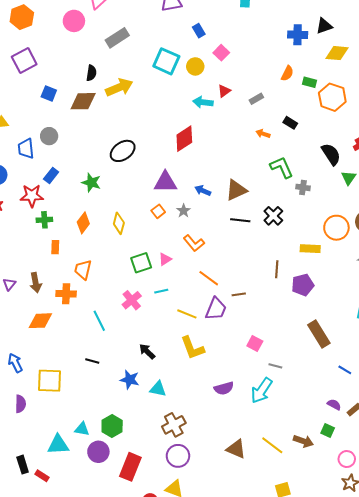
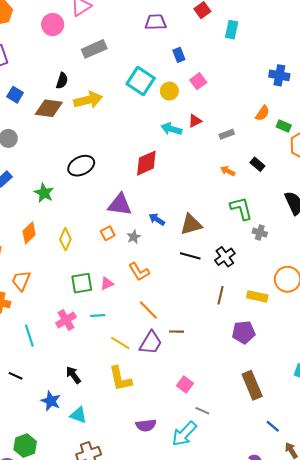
brown line: (277, 269) -> (221, 295), moved

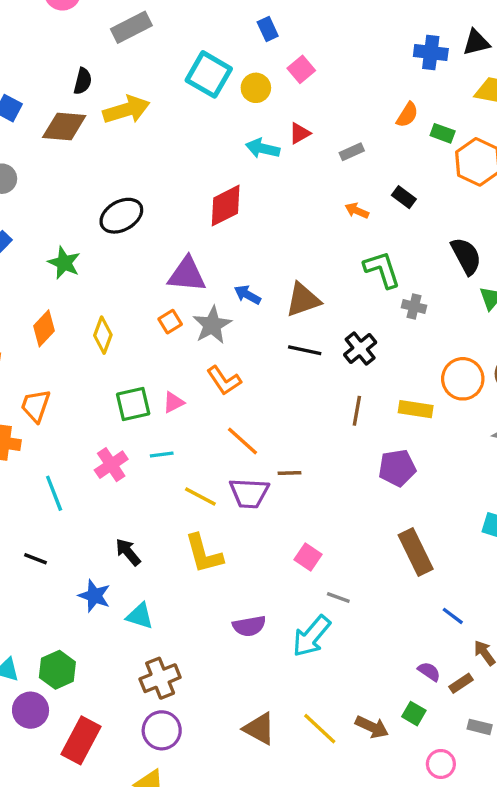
gray star: (134, 237) -> (212, 325), size x1.6
purple trapezoid: (151, 343) -> (249, 493), turned 65

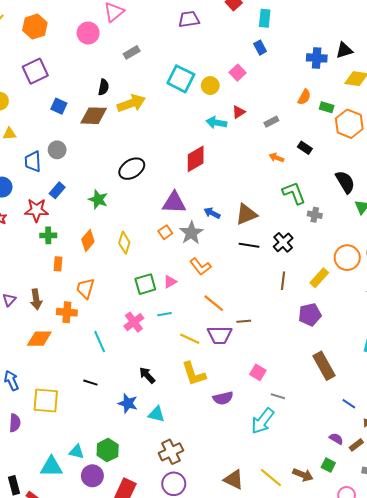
gray rectangle: (131, 27) -> (132, 52), size x0.7
blue rectangle: (268, 29) -> (260, 48), moved
yellow rectangle: (416, 409) -> (319, 278), turned -54
purple semicircle: (249, 626) -> (223, 398), moved

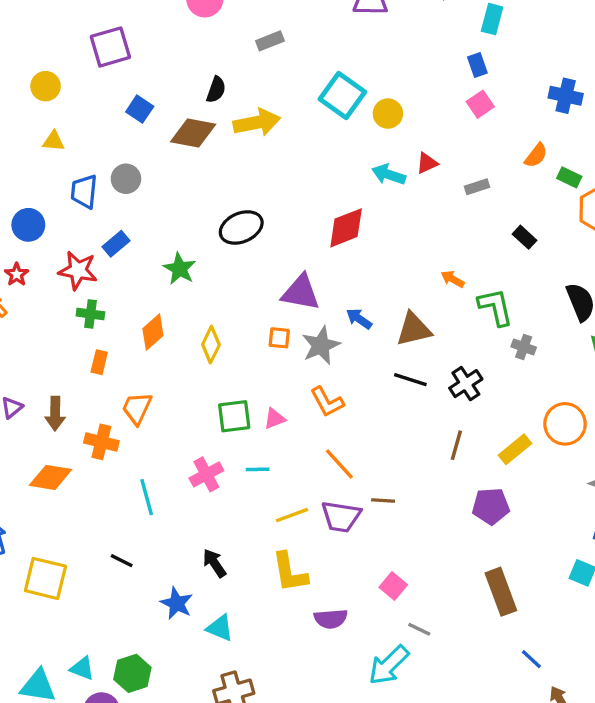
pink square: (238, 73) -> (480, 104), moved
orange arrow: (276, 158) -> (453, 279), moved
orange square: (165, 232) -> (279, 338), turned 32
yellow line: (190, 339) -> (292, 515), turned -54

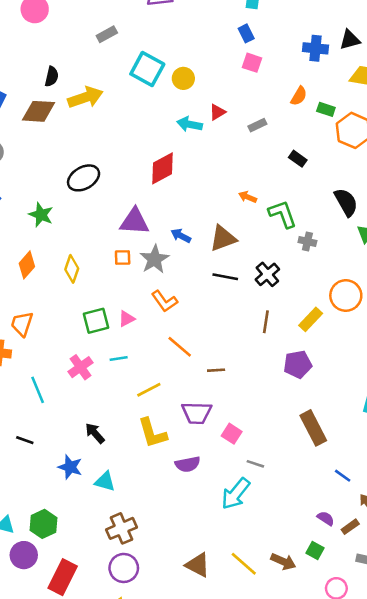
gray rectangle: (270, 41) -> (107, 34), moved
pink square: (480, 104) -> (252, 63), turned -30
purple trapezoid: (341, 517) -> (197, 413), moved

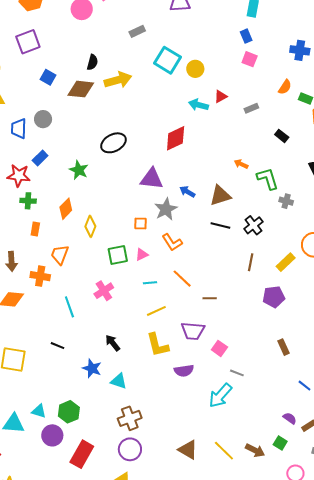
orange square: (123, 257) -> (140, 224), moved
yellow diamond: (72, 269) -> (90, 226), moved
cyan line: (119, 359) -> (150, 283), moved
brown rectangle: (313, 428) -> (284, 347), size x0.6

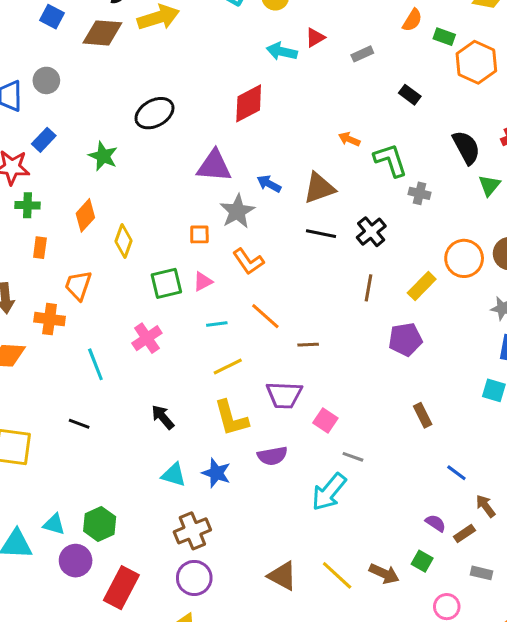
blue star: (92, 368) -> (216, 473), moved

